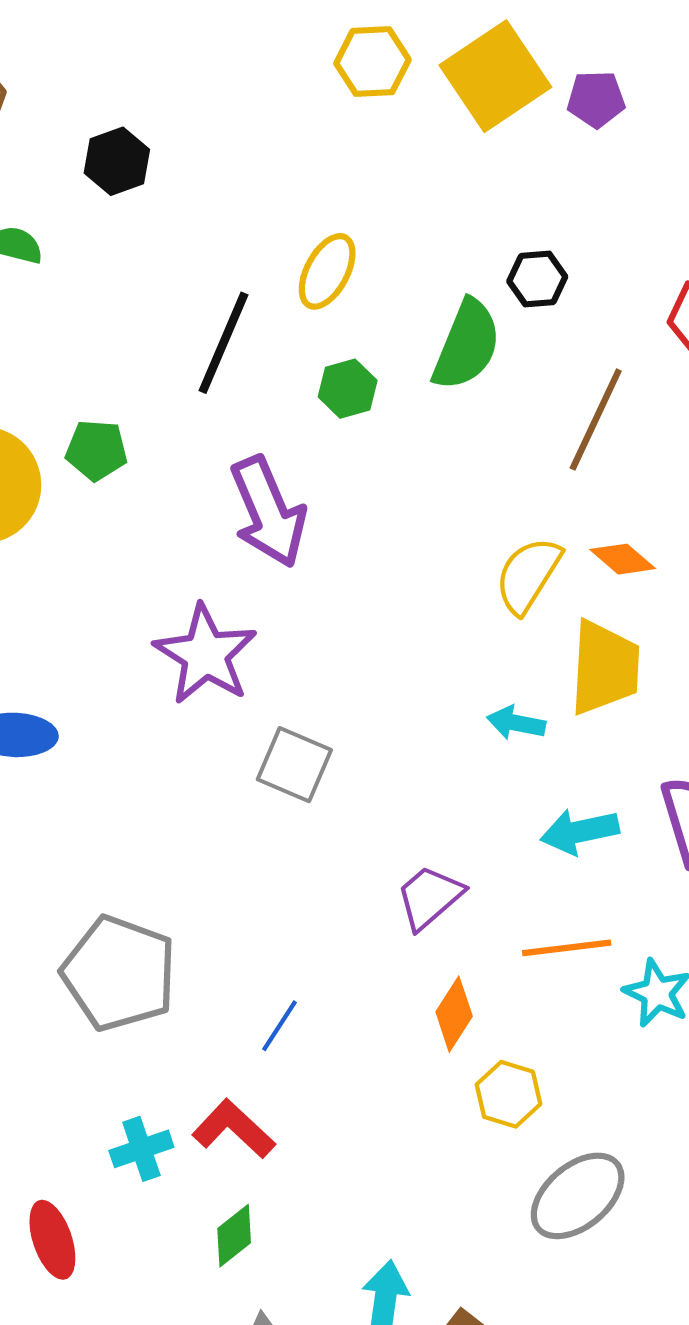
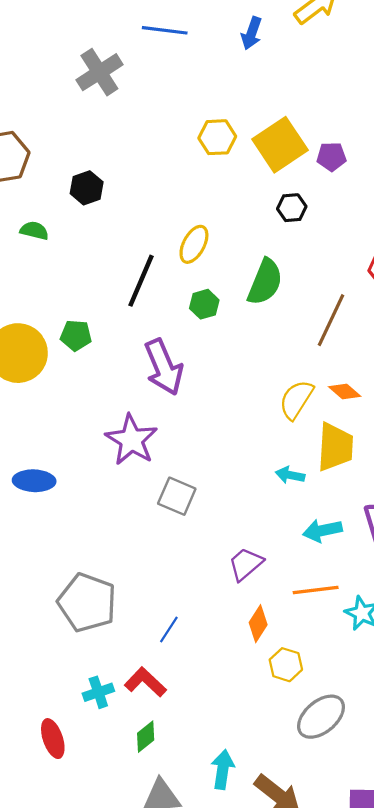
black hexagon: (537, 279) -> (292, 208), moved

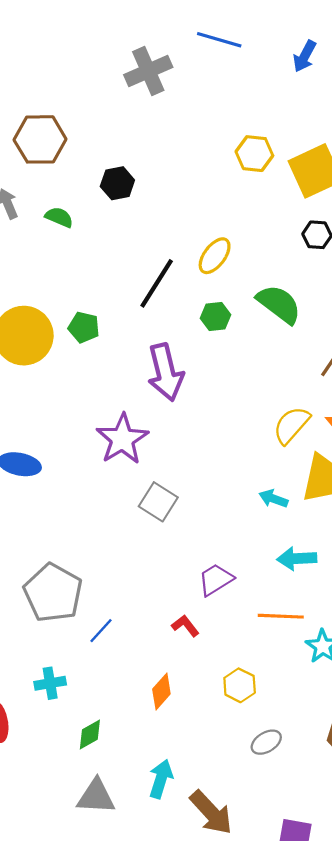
green semicircle: (265, 282) -> (279, 304), turned -84
orange diamond: (258, 624) -> (161, 692), moved
blue line: (169, 630) -> (101, 631), moved
red L-shape: (145, 682) -> (185, 626), moved, size x0.7
gray ellipse: (321, 717) -> (266, 742), size x0.6

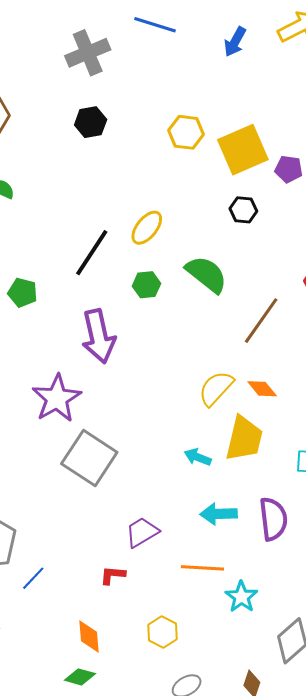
black hexagon: (117, 183) -> (91, 122), moved
gray square: (158, 502) -> (89, 458), size x1.5
red L-shape: (185, 626) -> (113, 575), turned -48
orange diamond: (161, 692) -> (89, 636), turned -48
green diamond: (90, 734) -> (80, 677), moved, turned 44

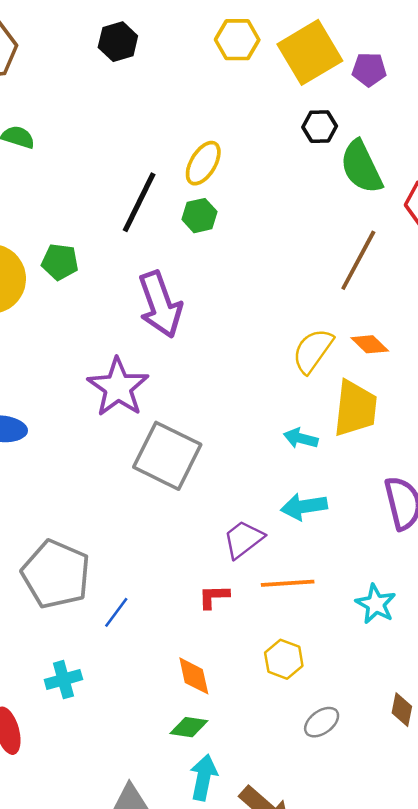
green semicircle: (206, 274) -> (361, 167), moved, turned -147
green hexagon: (146, 285) -> (199, 216), moved
cyan arrow: (219, 514) -> (304, 507), moved
orange line: (202, 568) -> (288, 583), moved

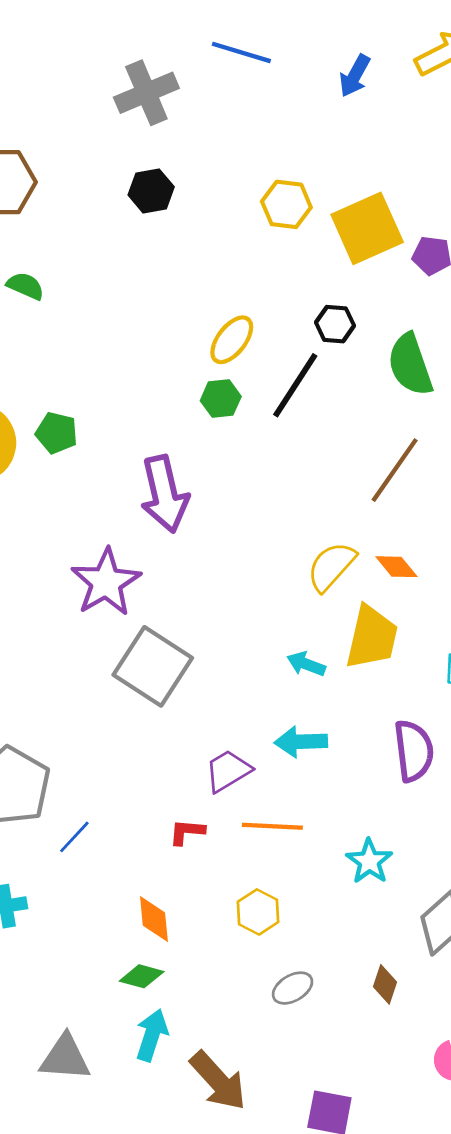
black hexagon: (320, 127) -> (335, 324), moved
black line: (139, 202) -> (295, 385), moved

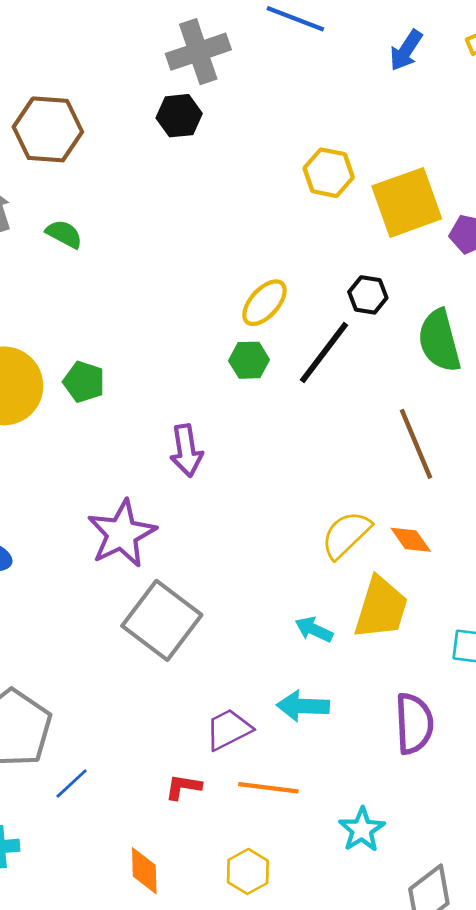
black hexagon: (151, 191) -> (179, 116), moved
brown line: (395, 470) -> (416, 444), turned -62
purple arrow: (164, 494) -> (186, 451), size x0.7

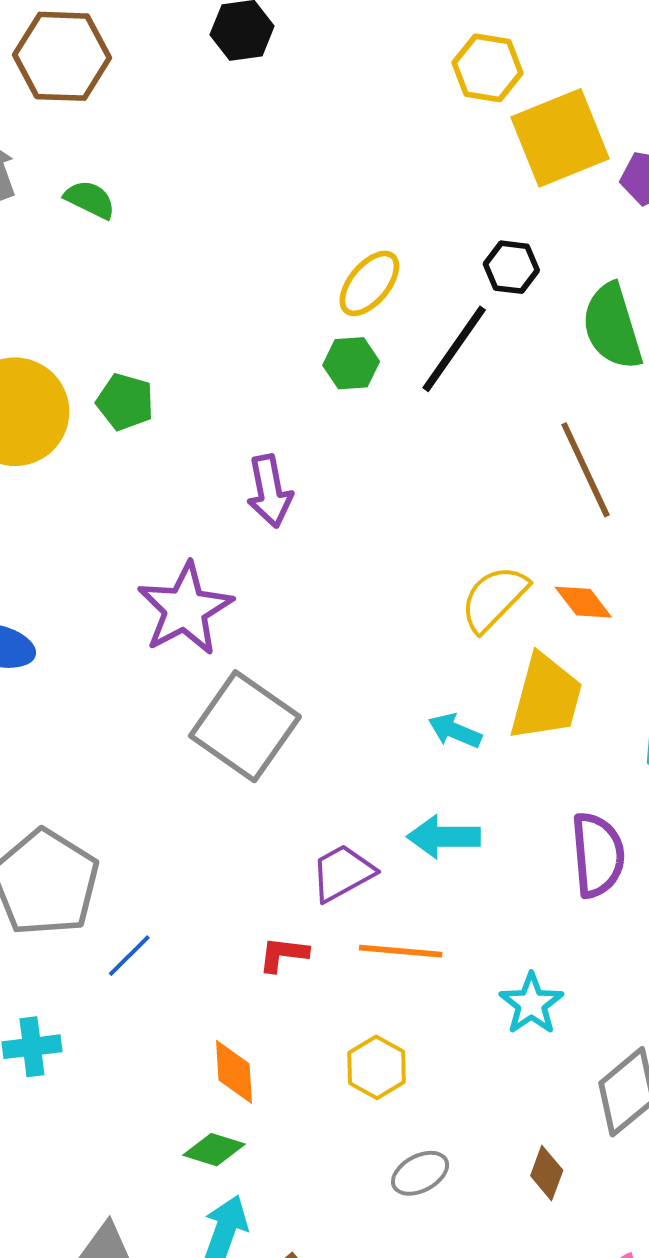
yellow hexagon: (329, 173) -> (487, 68), moved

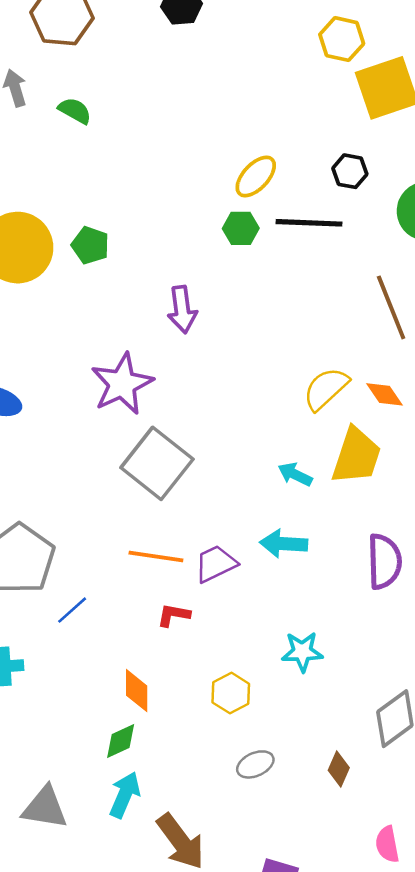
black line: (454, 349) -> (309, 223), turned 54
orange line: (401, 951) -> (156, 556), moved
cyan star: (531, 1004) -> (302, 652), moved, turned 30
green diamond: (214, 1150) -> (121, 741), turned -45

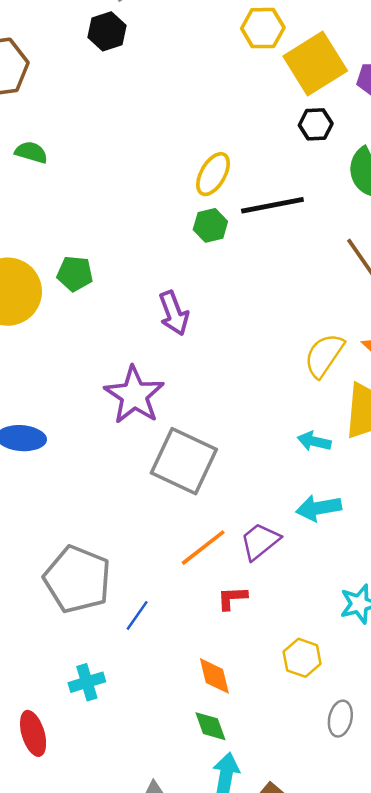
black hexagon: (350, 171) -> (316, 124), moved
orange line: (156, 556) -> (203, 548), turned -33
green diamond: (121, 741) -> (210, 726), turned -72
gray ellipse: (255, 764) -> (340, 719), turned -40

